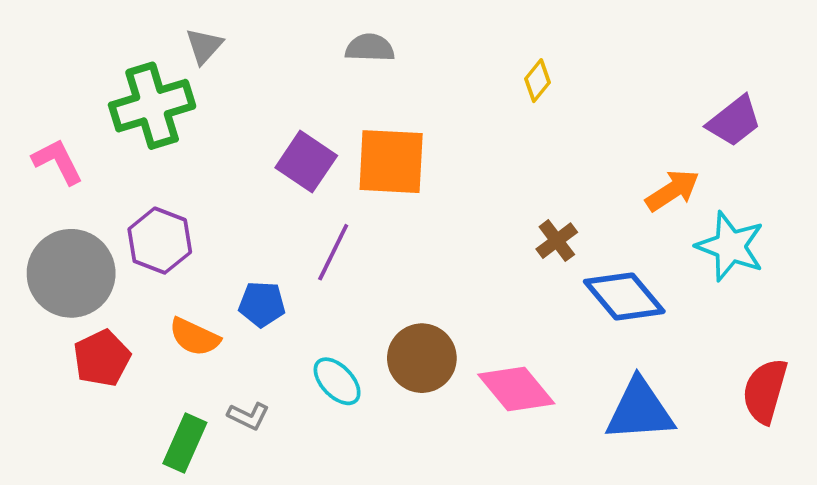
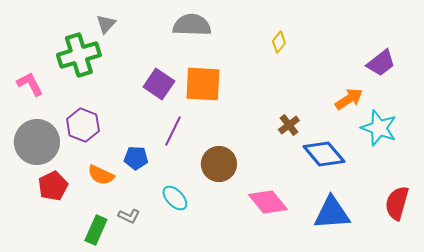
gray semicircle: (370, 48) -> (192, 25), size x1.5
brown circle: (422, 358) -> (219, 164), moved

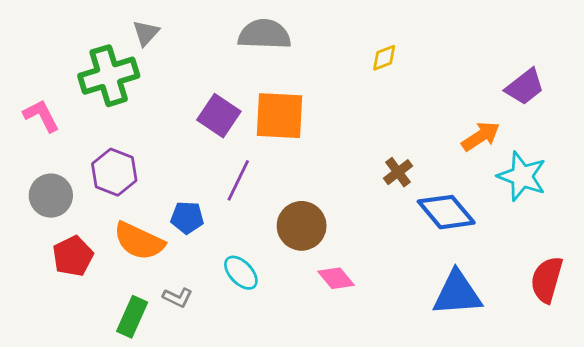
yellow diamond: (279, 42) -> (384, 58), turned 30
gray circle: (37, 142) -> (51, 196), size x0.7
orange semicircle: (101, 175) -> (139, 241), size x1.4
pink diamond: (268, 202) -> (336, 278), moved, size x0.7

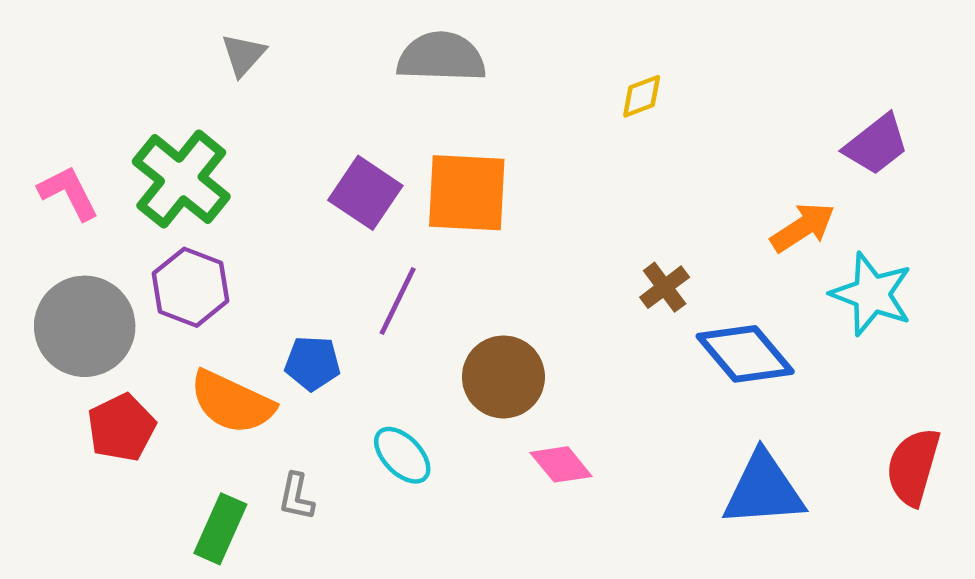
green cross: (109, 76) -> (181, 179), moved, turned -34
gray circle: (51, 196) -> (85, 326), size x1.4
gray L-shape: (178, 297) -> (296, 497), turned 76

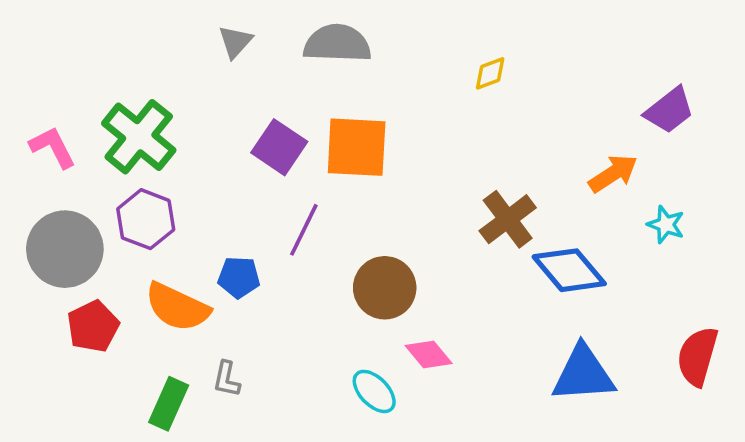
gray triangle: (243, 55) -> (235, 42), moved
brown cross: (665, 287) -> (508, 219), size x1.5
cyan star: (872, 294) -> (666, 225), size x0.6
cyan ellipse: (402, 455) -> (374, 391), moved

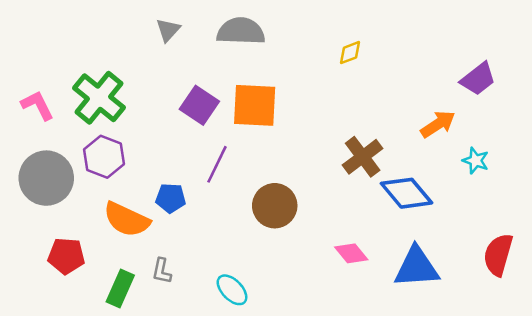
red pentagon: (93, 326) -> (66, 256), moved, turned 30
pink diamond: (429, 355) -> (351, 253), moved
cyan ellipse: (374, 391) -> (232, 290), moved

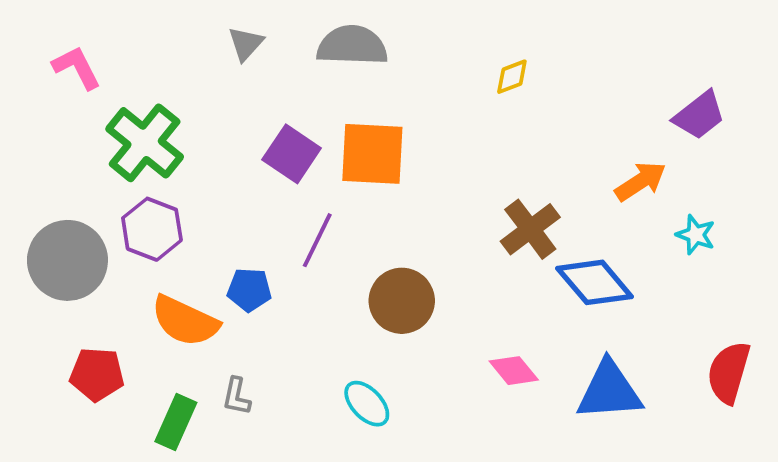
pink L-shape: (37, 105) -> (77, 68), moved
cyan ellipse: (232, 290) -> (367, 404), moved

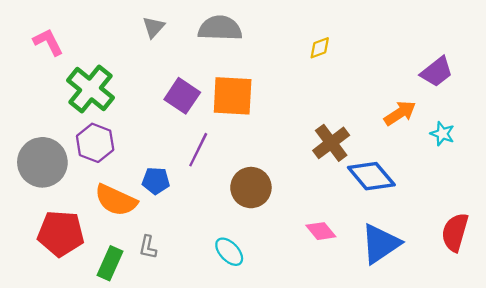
cyan star: (696, 235) -> (442, 134), moved
red pentagon: (97, 374) -> (61, 233), size x1.4
blue triangle: (609, 391) -> (380, 244), turned -30

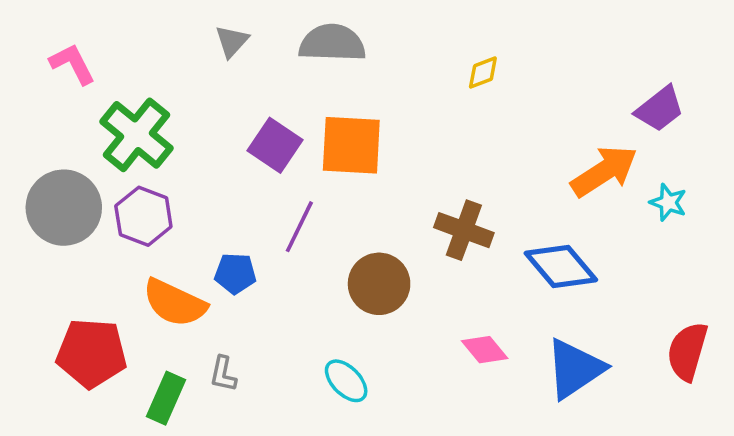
orange arrow: (400, 113) -> (604, 171), size x1.4
brown cross: (331, 143) -> (464, 230), moved, turned -33
gray circle: (42, 162) -> (64, 208), moved

